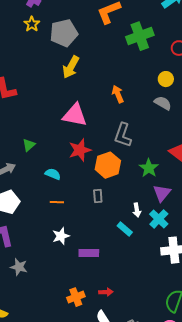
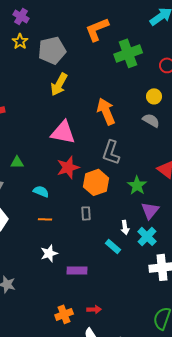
orange arrow: (118, 94) -> (106, 111), size x1.5
green triangle: (29, 145) -> (17, 162), turned 40

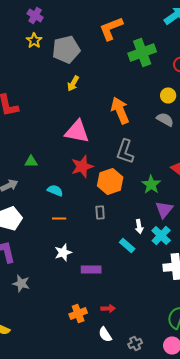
yellow arrow: (59, 84) -> (73, 84), size x0.7

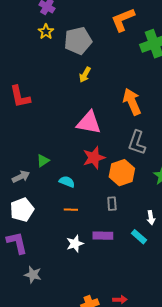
green triangle: (31, 162) -> (43, 161), moved, turned -32
purple rectangle: (91, 270) -> (103, 236), moved

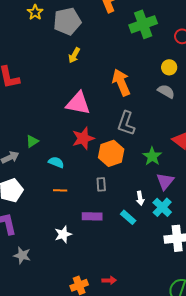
white star: (75, 244) -> (63, 234), moved

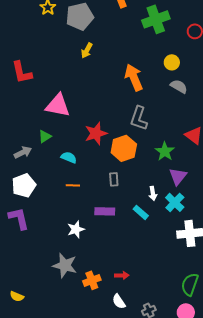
yellow circle: (169, 67) -> (172, 62), moved
pink triangle: (78, 103) -> (58, 105), moved
gray star: (22, 255) -> (65, 265), moved, size x1.4

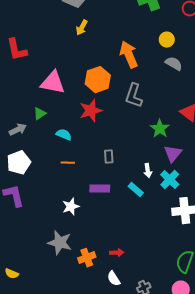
orange hexagon: (124, 148) -> (98, 80), moved

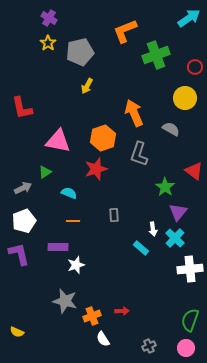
yellow circle: (167, 40) -> (185, 98), moved, size x1.5
gray semicircle: (174, 64) -> (171, 129), moved
purple rectangle: (100, 189) -> (58, 247), moved
white semicircle: (114, 279) -> (103, 339), moved

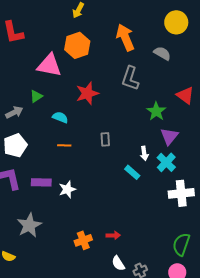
orange hexagon: (103, 138) -> (77, 45), moved
purple rectangle: (58, 247) -> (41, 182), moved
gray star: (65, 301) -> (29, 225), moved, turned 30
white semicircle: (103, 339) -> (118, 263), moved

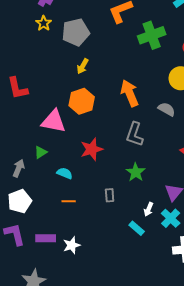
green star: (156, 111) -> (136, 172), moved
gray arrow: (14, 112) -> (19, 168), turned -42
white arrow: (144, 153) -> (149, 209), turned 32

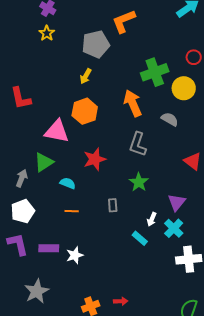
gray pentagon: (76, 32) -> (96, 44), moved
green cross: (152, 35) -> (155, 72), moved
green triangle: (41, 152) -> (44, 162), size x1.5

